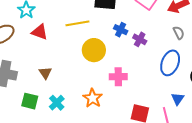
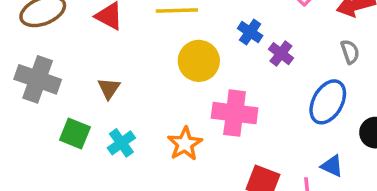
pink cross: (118, 77) -> (235, 113), size x1.4
blue triangle: (178, 99) -> (332, 166), turned -48

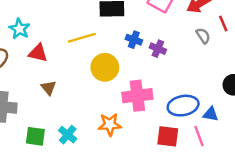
brown triangle: (109, 88) -> (49, 88), moved
blue ellipse: (328, 102) -> (183, 106), moved, turned 64
orange star: (185, 144) -> (110, 124), turned -30

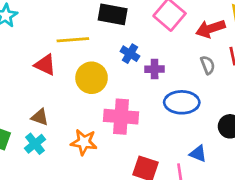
purple cross: (158, 49) -> (155, 69), turned -35
red triangle: (38, 53) -> (45, 65), moved
brown triangle: (49, 88) -> (40, 117), moved, turned -42
blue ellipse: (183, 106) -> (182, 102), moved

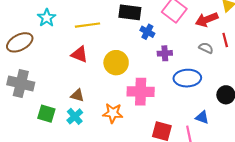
yellow line: (73, 40) -> (88, 25), moved
blue cross: (130, 54) -> (147, 32), moved
gray semicircle: (208, 65) -> (206, 48), turned -40

